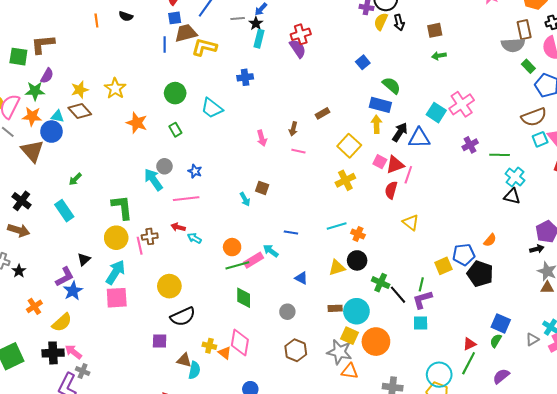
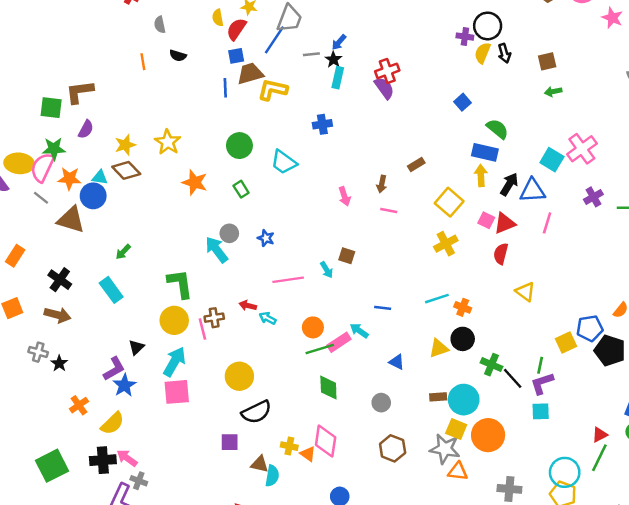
green star: (35, 91) -> (54, 149), moved
brown triangle: (32, 151) -> (71, 220), turned -30
pink line: (408, 175) -> (547, 223), moved
pink line: (186, 199) -> (288, 280), moved

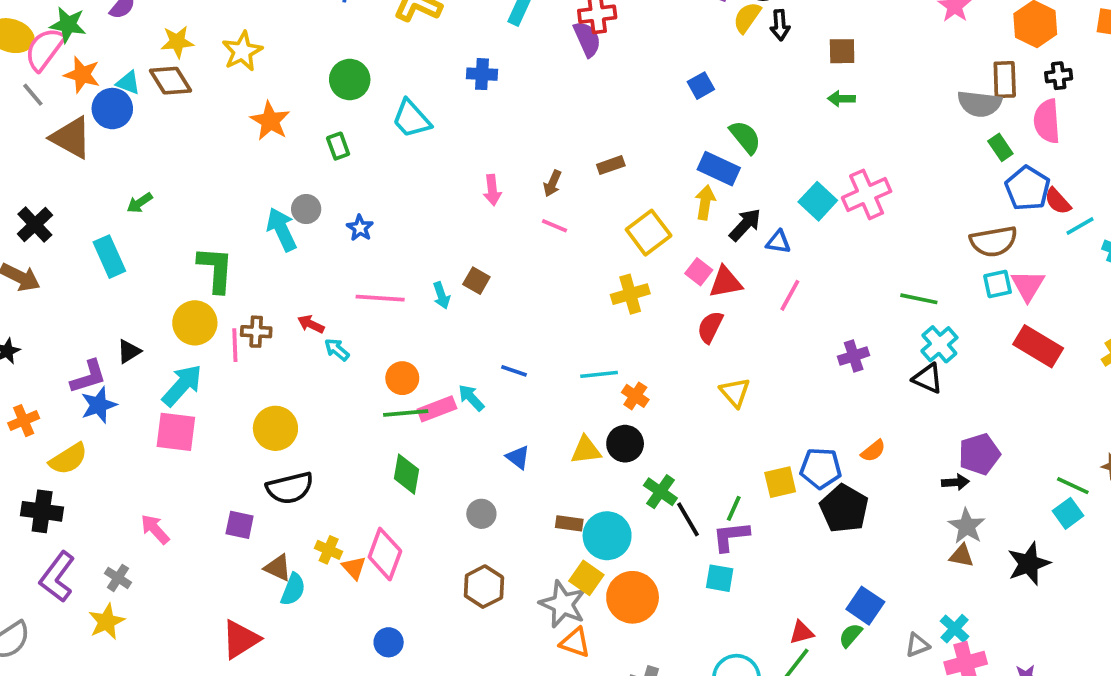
blue triangle: (532, 191) -> (778, 242), size x0.6
purple cross: (593, 197) -> (854, 356), moved
pink arrow: (127, 458) -> (155, 529), moved
gray cross: (139, 481) -> (118, 578), moved

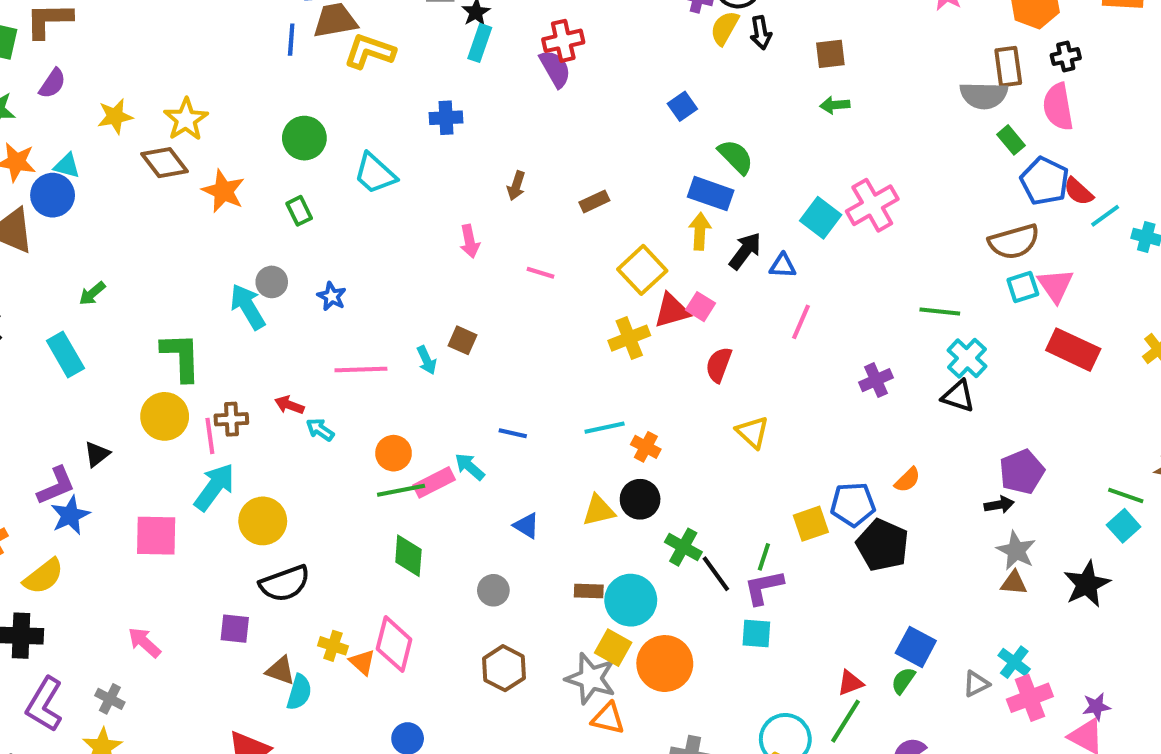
brown diamond: (171, 81) -> (165, 163), moved
brown arrow: (552, 183) -> (516, 186), moved
red triangle: (726, 282) -> (672, 311), moved
cyan arrow: (182, 385) -> (214, 487), moved

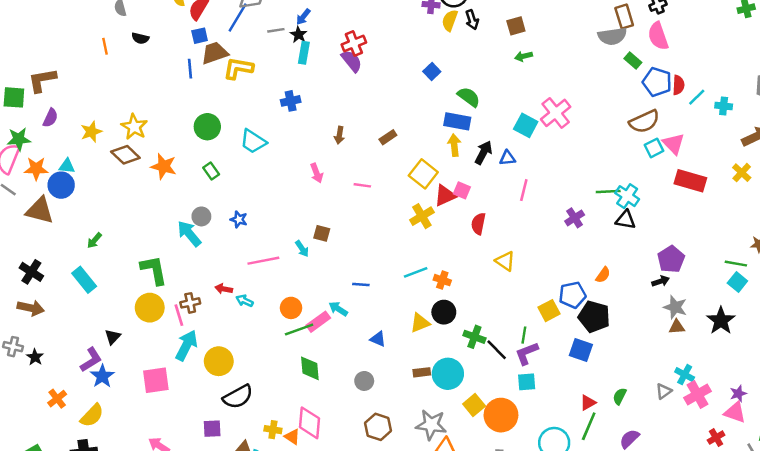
red semicircle: (1078, 191) -> (678, 85), turned -120
green line: (940, 312) -> (608, 191), moved
blue square: (916, 647) -> (581, 350), moved
yellow square: (613, 648) -> (474, 405), moved, turned 30
orange circle: (665, 664) -> (501, 415), moved

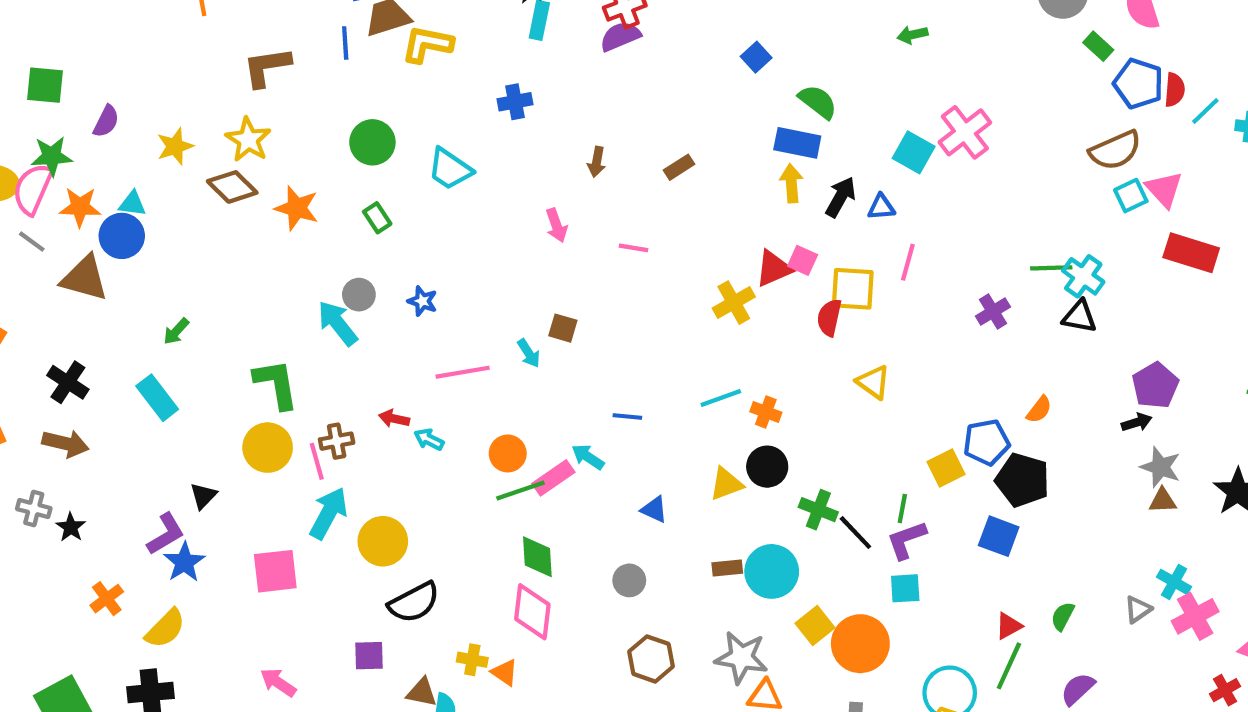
purple semicircle: (352, 61) -> (620, 36), turned -75
brown L-shape: (42, 80) -> (267, 67), moved
yellow square: (423, 174) -> (853, 289), moved, turned -36
pink diamond: (310, 423) -> (532, 612), moved

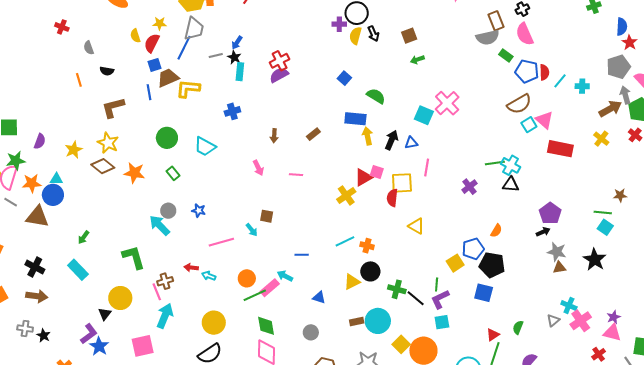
blue rectangle: (797, 143) -> (355, 119), moved
yellow circle: (268, 448) -> (120, 298), moved
yellow circle: (383, 541) -> (214, 323), moved

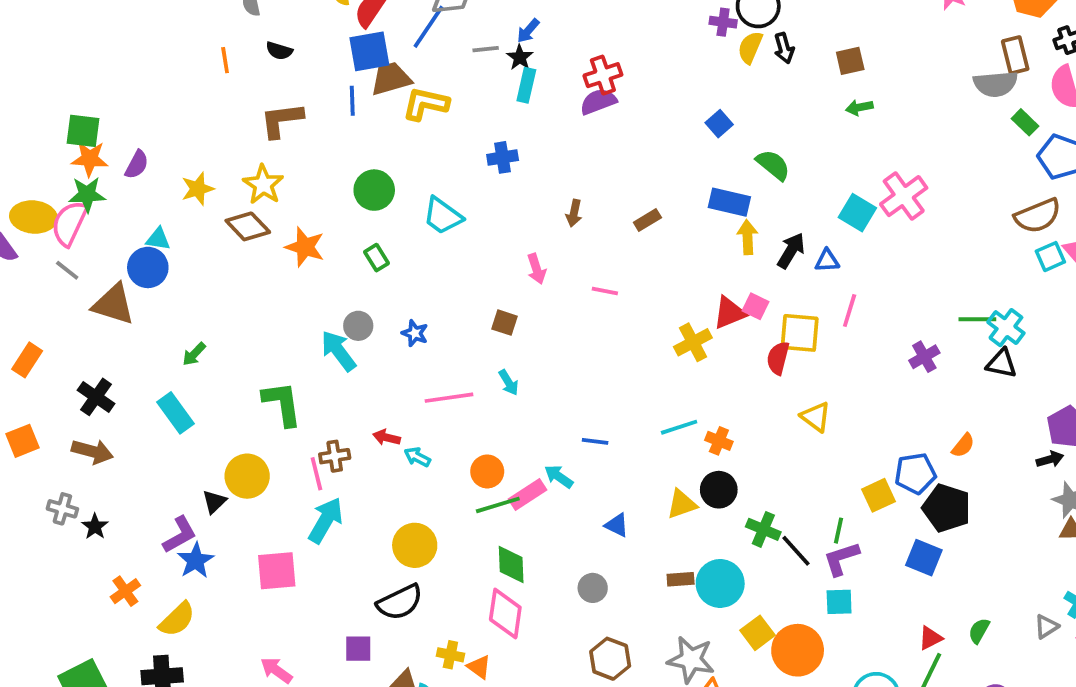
blue square: (154, 65) -> (369, 51), size x1.6
orange star: (32, 183) -> (90, 159), moved
brown square: (267, 216) -> (505, 323), moved

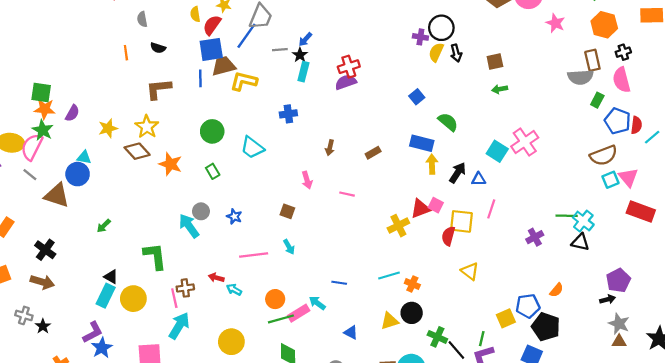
green rectangle: (1025, 122) -> (597, 100), turned 72
green star: (87, 194) -> (43, 130), turned 30
cyan rectangle: (175, 413) -> (106, 296), moved, turned 60
black triangle: (214, 502) -> (111, 277), moved, turned -48

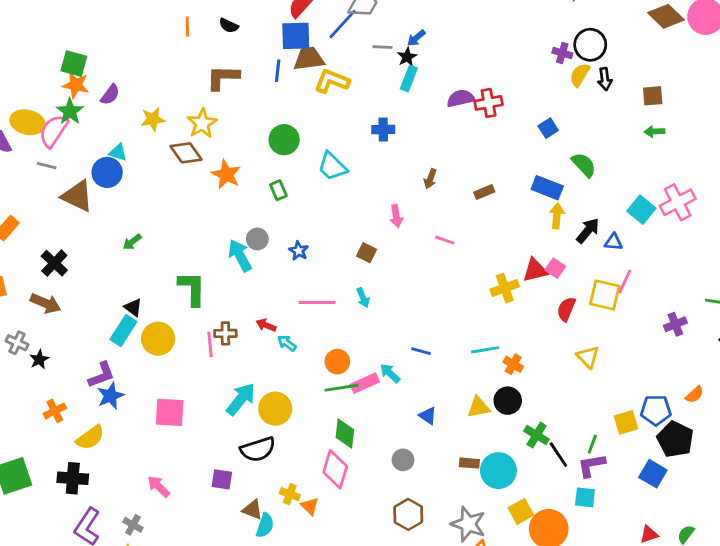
red cross: (349, 67) -> (489, 103), moved
gray line: (30, 175) -> (47, 166), turned -32
yellow square: (461, 221) -> (605, 295), moved
cyan arrow: (179, 326) -> (241, 399), moved

